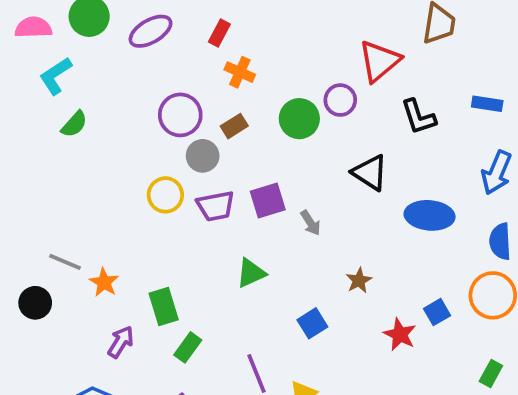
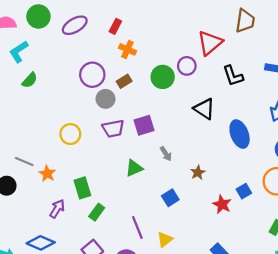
yellow circle: (165, 195) -> (70, 134), moved
blue ellipse: (430, 215) -> (240, 134), turned 64
gray arrow: (310, 223) -> (166, 154), moved

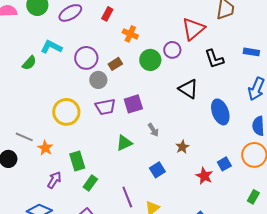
orange cross: (127, 49) -> (130, 34), moved
cyan L-shape: (19, 52) -> (51, 47), moved, turned 60
yellow circle: (70, 134) -> (66, 112), size x1.4

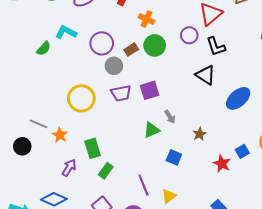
black L-shape: (214, 59) -> (216, 46), moved
green circle: (150, 60) -> (155, 45), moved
blue ellipse: (220, 112) -> (238, 98), turned 70
green triangle: (124, 143) -> (152, 130), moved
blue square: (157, 170) -> (174, 157), turned -35

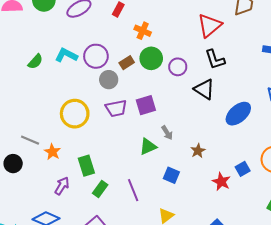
cyan L-shape: (66, 32) -> (66, 55), moved
purple circle: (189, 35) -> (178, 67), moved
purple line: (143, 185) -> (133, 190), moved

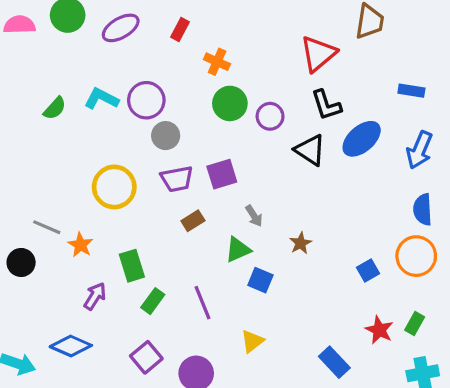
brown rectangle: (127, 63) -> (193, 221), moved
blue ellipse: (238, 114) -> (362, 139), moved
green triangle: (148, 147) -> (238, 250), moved
red star: (221, 182) -> (379, 330), moved

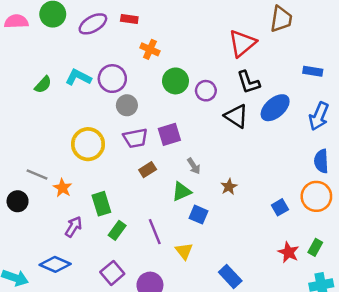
red rectangle: (180, 30) -> (129, 19), moved, turned 70
orange cross: (217, 62) -> (150, 49), moved
yellow triangle: (252, 341) -> (184, 251), moved, turned -30
blue rectangle: (334, 362) -> (230, 277), moved

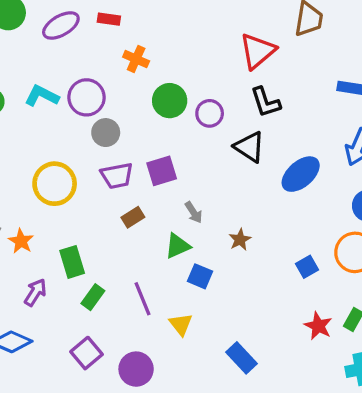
blue ellipse: (275, 108) -> (301, 174), moved

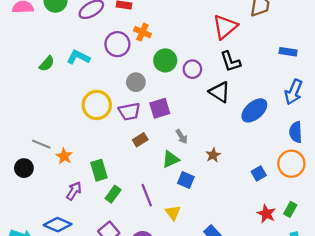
purple circle: (87, 97) -> (117, 44), moved
gray circle: (106, 133) -> (136, 82), moved
yellow circle: (55, 184) -> (97, 105), moved

